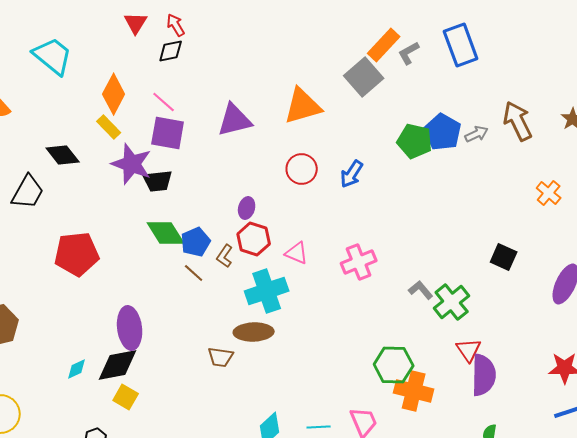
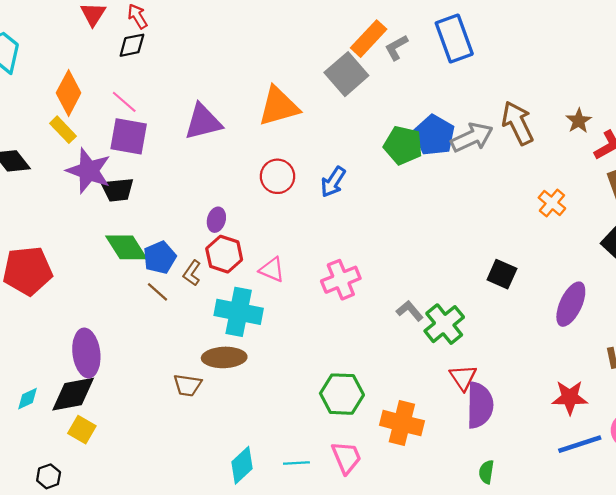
gray arrow: (477, 134) -> (472, 137), size x1.6
cyan cross: (267, 291) -> (239, 312), turned 30
green hexagon: (394, 365) -> (342, 394), moved

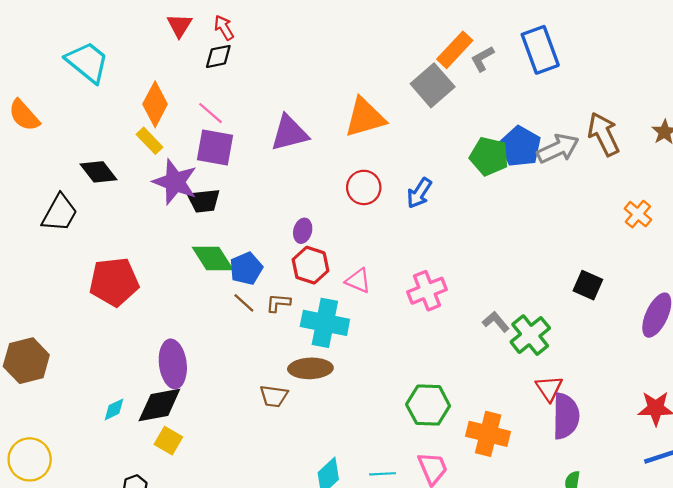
brown L-shape: (192, 273) -> (278, 303), moved, turned 60

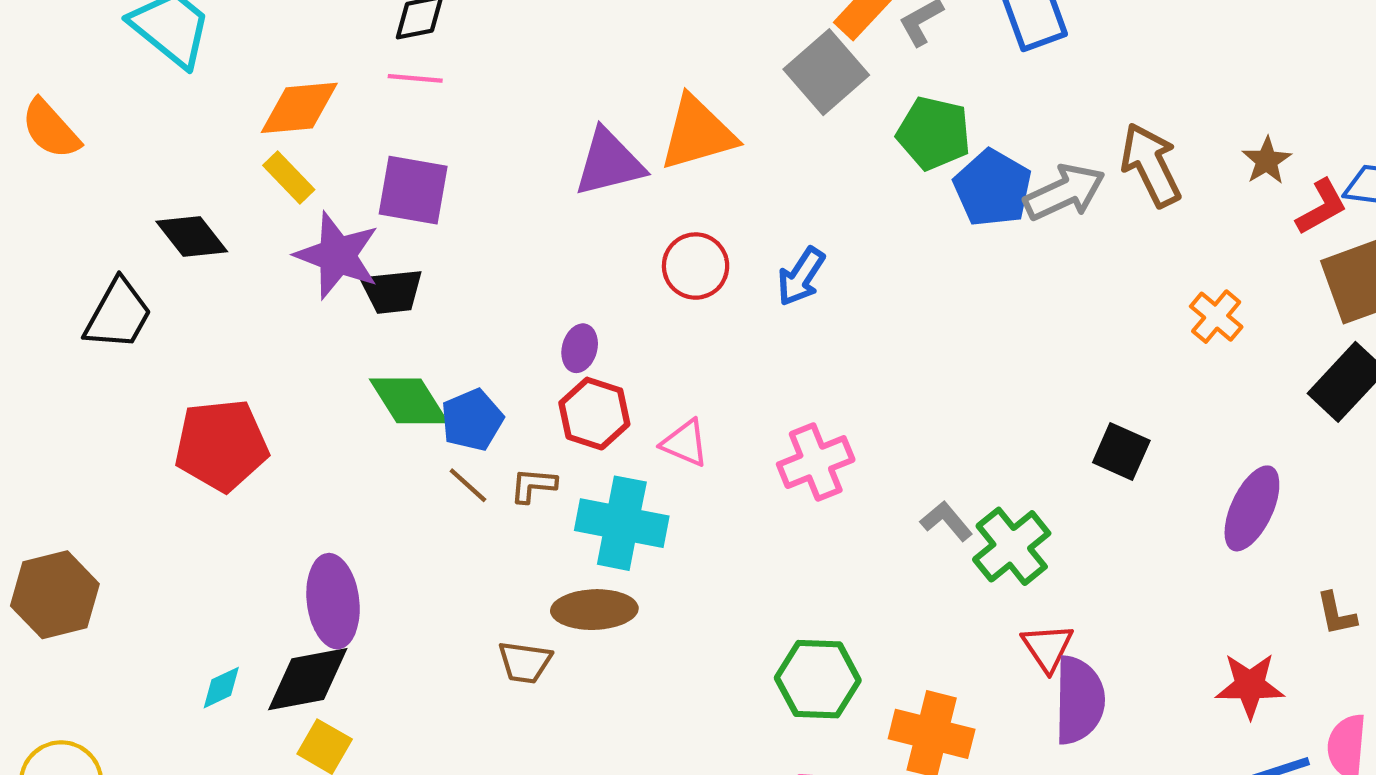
orange diamond: (155, 104) -> (299, 108), turned 57
pink line: (211, 113) -> (415, 78), moved, turned -36
purple triangle: (289, 133) -> (609, 163), moved
green pentagon: (489, 156) -> (934, 133), moved

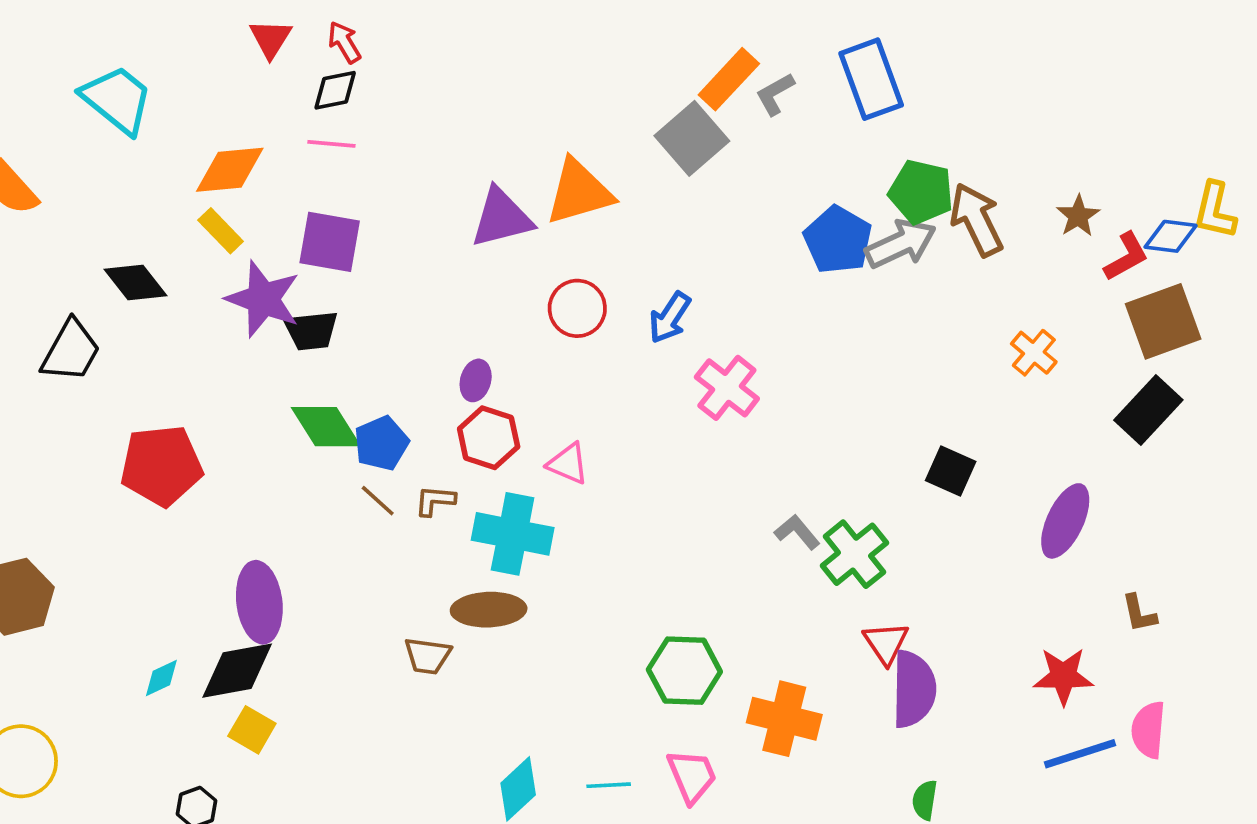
green pentagon: (934, 133) -> (921, 192), moved
pink cross: (816, 462) -> (727, 388), moved, turned -30

